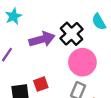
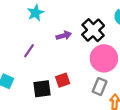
purple arrow: (42, 39) -> (64, 36), size x0.6

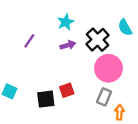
cyan star: (36, 13) -> (66, 22), moved
purple line: (29, 51) -> (29, 41), moved

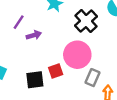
purple arrow: (68, 45) -> (34, 35), moved
pink circle: (108, 68) -> (77, 55), moved

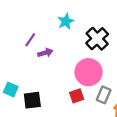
red square: (56, 71) -> (77, 96), moved
black square: (35, 80) -> (32, 100), moved

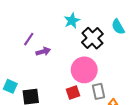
cyan star: (66, 21) -> (72, 21), moved
gray rectangle: (104, 95) -> (99, 91), turned -35

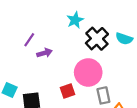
cyan semicircle: (118, 27) -> (124, 39), moved, turned -42
red square: (73, 92) -> (67, 91), moved

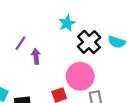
purple arrow: (45, 53) -> (36, 56), turned -80

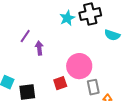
black cross: (89, 42) -> (90, 14), moved, turned 30

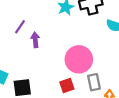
red square: (60, 83) -> (67, 85), moved

